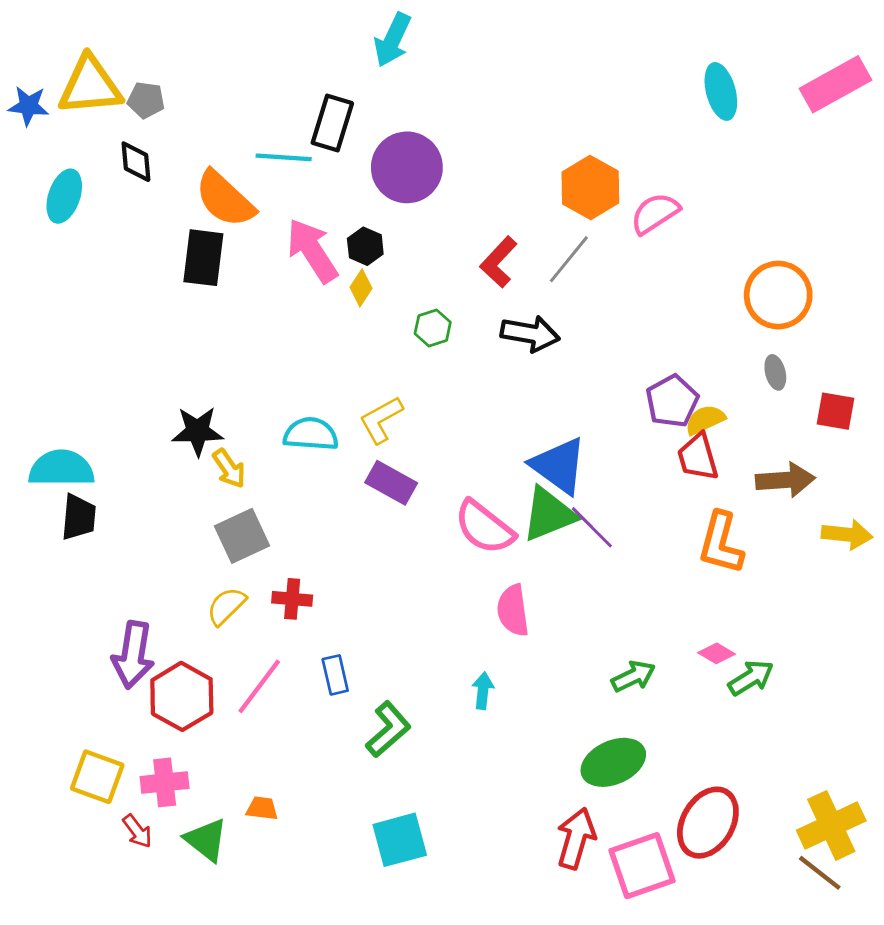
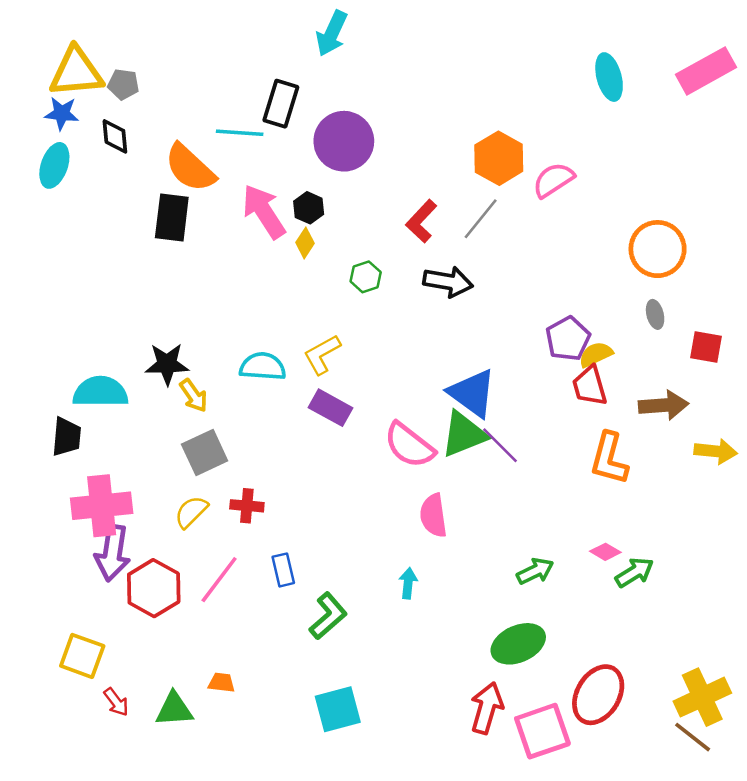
blue star: (28, 106) -> (62, 113), moved
cyan semicircle: (61, 468) -> (100, 392), moved
pink cross: (165, 782) -> (102, 506), moved, size x1.5
green triangle: (206, 840) -> (174, 709), turned -42

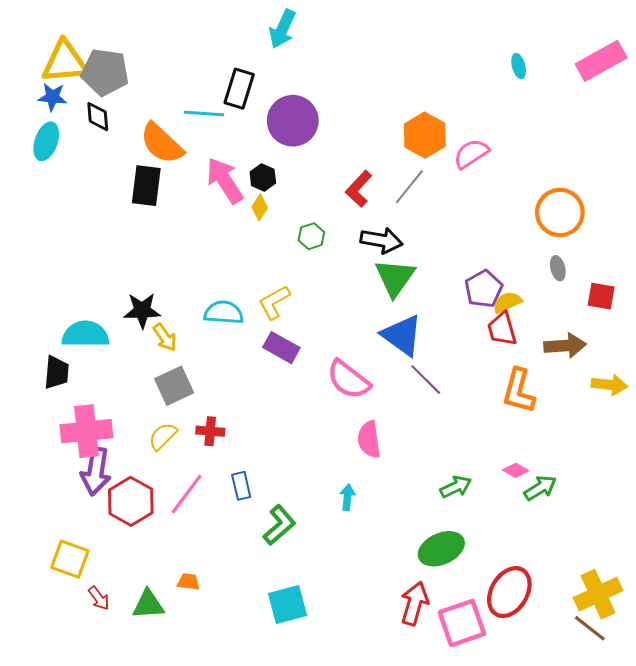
cyan ellipse: (609, 77) -> (519, 66), size x0.6
gray pentagon: (123, 84) -> (105, 72), size x1.8
green triangle: (464, 434) -> (395, 277), moved, turned -33

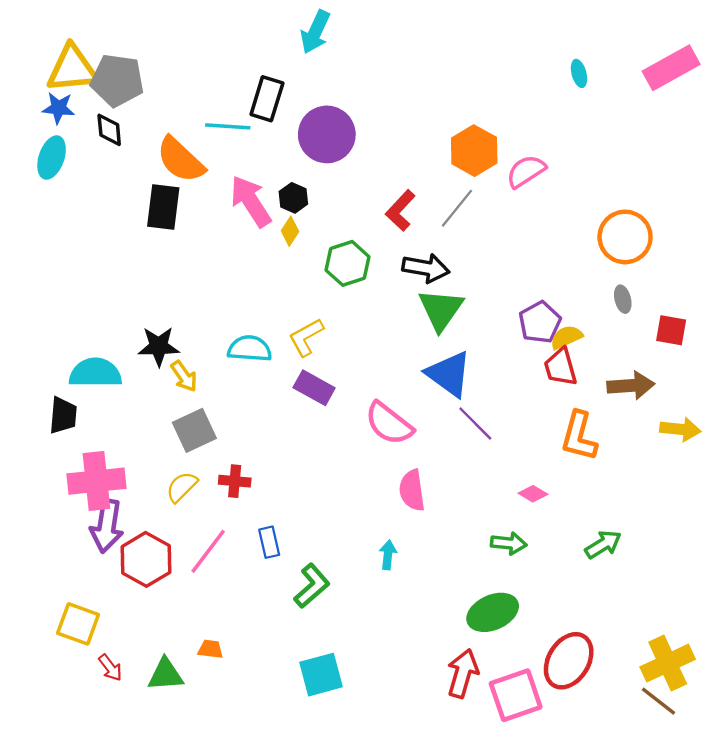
green hexagon: (311, 236) -> (348, 263), size x1.5
pink diamond: (516, 470) -> (533, 494), moved
green arrow: (456, 487) -> (509, 543), turned 32

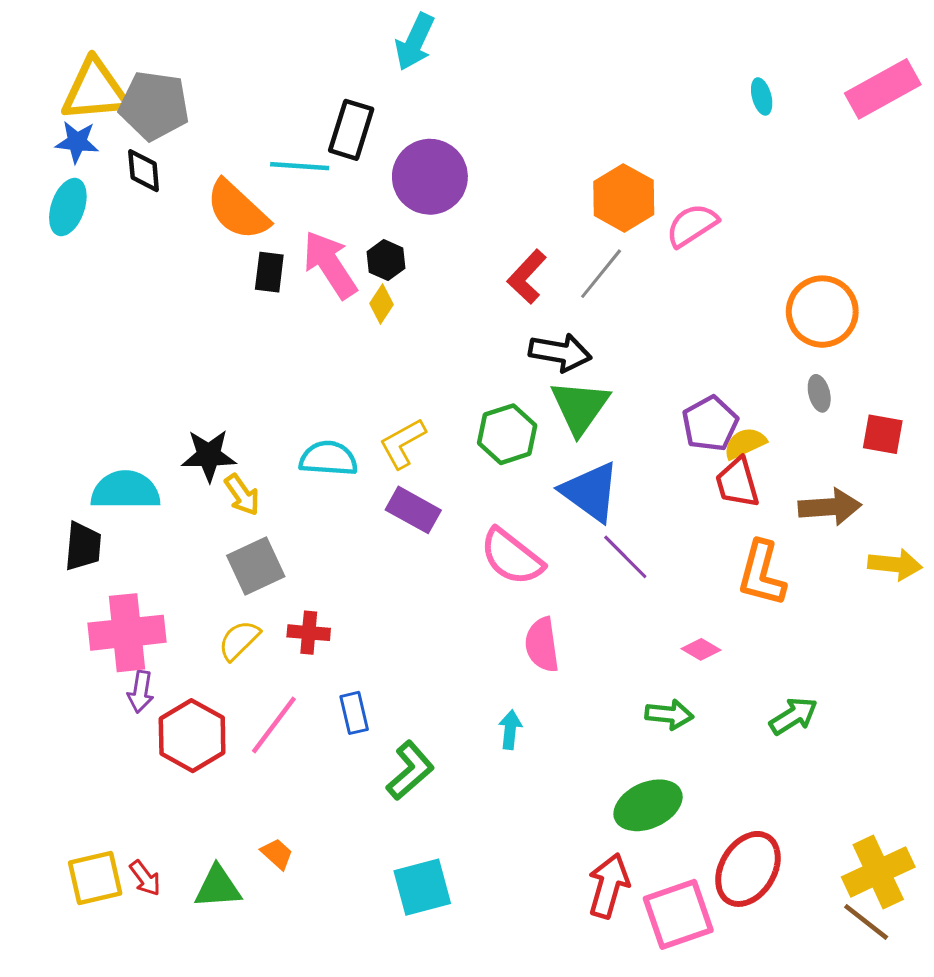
black rectangle: (163, 207) -> (269, 272), moved, size x0.7
green hexagon: (348, 263) -> (507, 434), moved
purple arrow: (107, 526) -> (141, 692), size x0.6
yellow square: (78, 624) -> (95, 878), moved, turned -33
orange trapezoid: (210, 649) -> (277, 854), turned 35

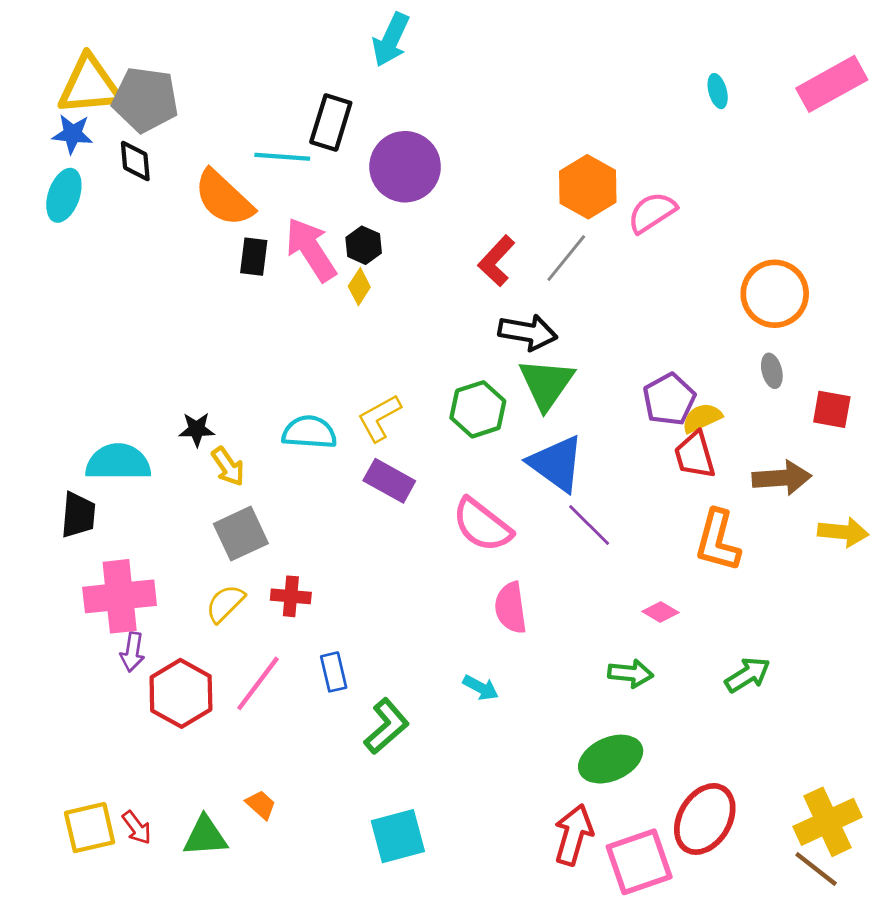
black star: (209, 455) -> (197, 429), size x0.7
cyan arrow: (510, 730) -> (481, 688), turned 112

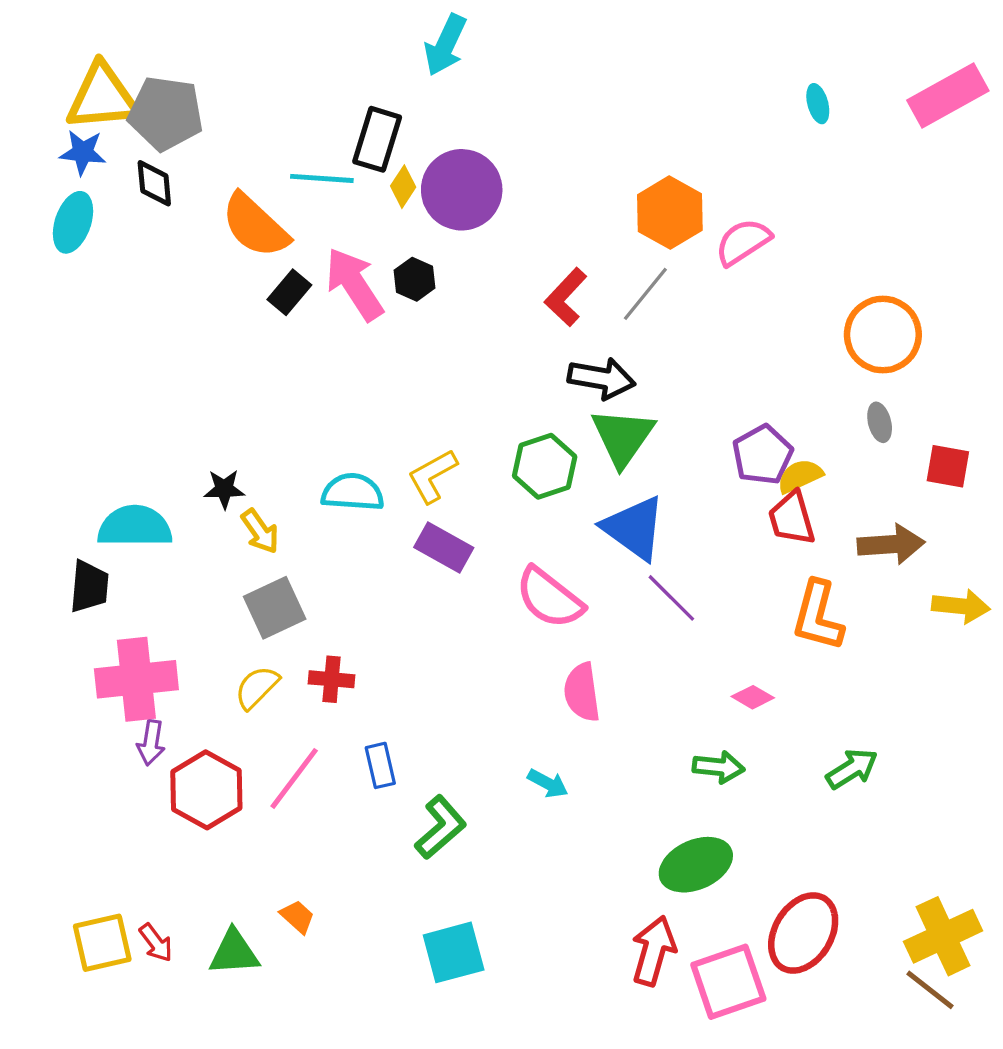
black rectangle: (254, 257) -> (289, 292), turned 33
yellow diamond: (359, 287) -> (403, 187), moved

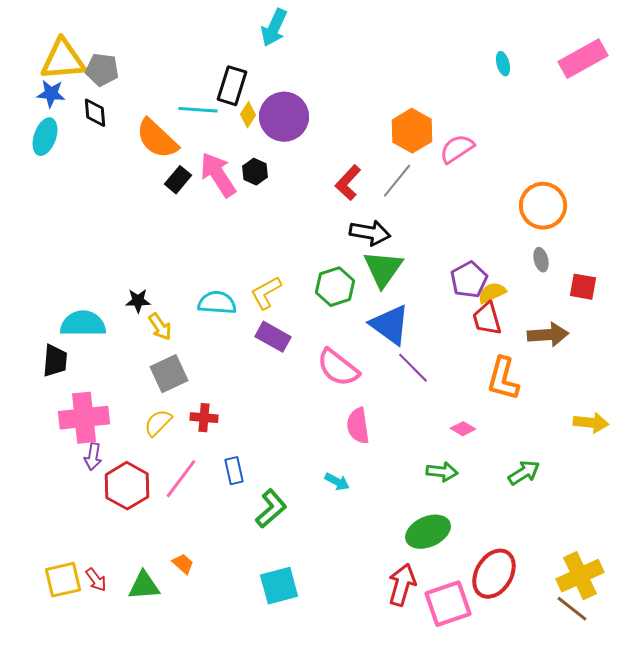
gray pentagon: (166, 113) -> (102, 70), size x0.7
yellow arrow: (961, 606) -> (591, 423), moved

